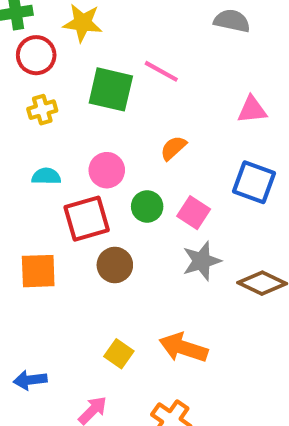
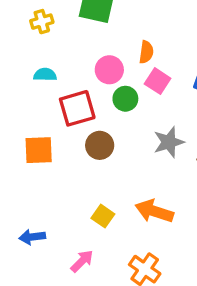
orange semicircle: (173, 148) -> (146, 52), turned 140
pink circle: (107, 170) -> (109, 70), moved
pink square: (194, 213) -> (158, 81), moved

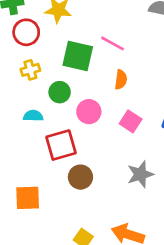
orange semicircle: (146, 52) -> (121, 80), moved
green circle: (125, 99) -> (60, 92), moved
orange square: (39, 150) -> (28, 198), moved

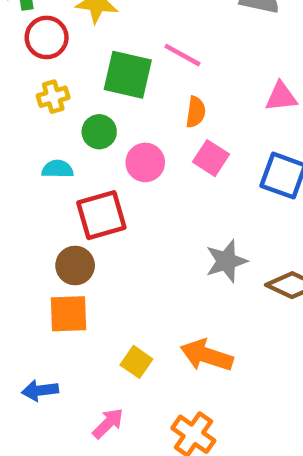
pink square: (131, 121) -> (211, 158), moved
brown circle: (80, 177) -> (75, 265), moved
orange square: (28, 198) -> (68, 314), moved

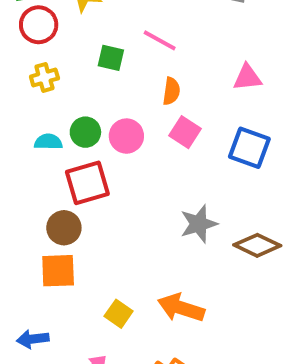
green square: (128, 75) -> (111, 58), size x0.6
green circle: (99, 132) -> (85, 132), moved

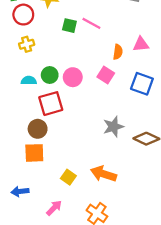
green square: (111, 58) -> (69, 26), moved
orange semicircle: (171, 91) -> (118, 52), moved

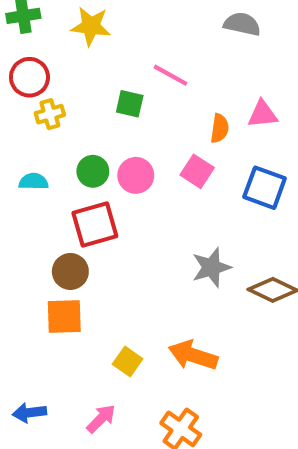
red circle: (23, 15) -> (29, 77), moved
green square: (69, 26) -> (130, 104), moved
cyan semicircle: (29, 80) -> (34, 182), moved
blue arrow: (20, 191) -> (29, 413), moved

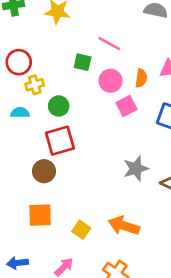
red circle: (29, 77) -> (19, 62), moved
yellow cross: (50, 114) -> (35, 85), moved
pink square: (197, 171) -> (126, 106), turned 30
pink circle: (136, 175) -> (111, 81), moved
orange square: (64, 316) -> (40, 215), moved

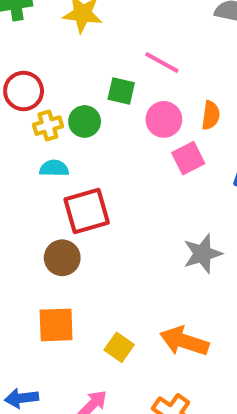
green circle: (59, 106) -> (85, 121), moved
cyan semicircle: (20, 113) -> (54, 168), moved

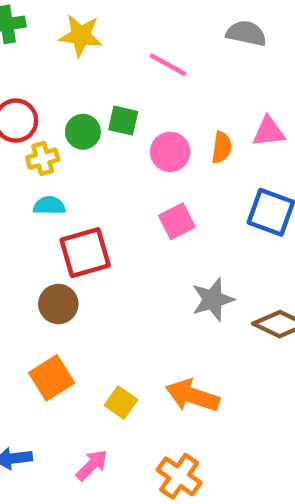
pink line: (162, 62) -> (168, 65), moved
green circle: (85, 121) -> (83, 132), moved
pink square: (188, 158) -> (177, 221), moved
orange square: (56, 325) -> (52, 378), turned -30

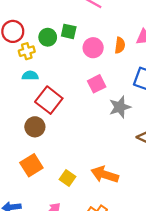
red square: (85, 253) -> (49, 100), turned -36
gray star: (213, 300) -> (120, 107), moved

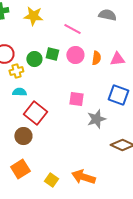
orange semicircle: (120, 45) -> (96, 58), moved
pink circle: (93, 48) -> (75, 55), moved
pink square: (97, 84) -> (76, 99), turned 35

